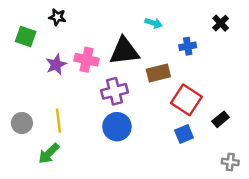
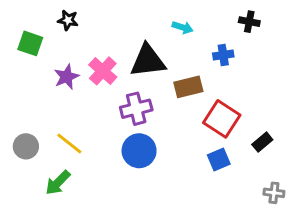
black cross: (221, 23) -> (249, 22), moved, turned -35
pink cross: (87, 60) -> (103, 71), turned 30
yellow line: (58, 121) -> (69, 143), turned -45

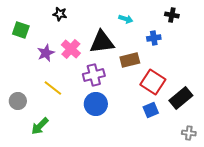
black star: (68, 20) -> (60, 14), moved
black rectangle: (262, 142) -> (181, 98), size x1.6
yellow line: (69, 143) -> (53, 88), moved

